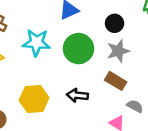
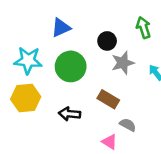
gray star: (118, 51) -> (123, 63), moved
yellow hexagon: (34, 99) -> (26, 98), moved

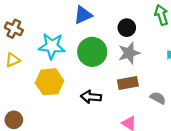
gray star: (123, 63) -> (129, 53), moved
brown rectangle: (108, 99) -> (128, 83), turned -42
gray semicircle: (128, 125) -> (158, 98), moved

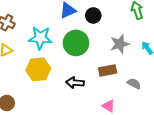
black circle: (127, 28) -> (93, 15), moved
gray star: (129, 53) -> (120, 44), moved

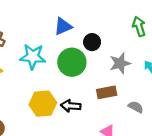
black circle: (93, 15) -> (92, 42), moved
yellow hexagon: (38, 69) -> (43, 104), moved

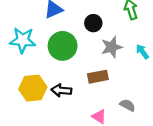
black circle: (92, 42) -> (93, 23), moved
gray semicircle: (136, 107) -> (128, 105), moved

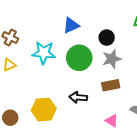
gray star: (112, 47) -> (112, 59), moved
yellow hexagon: (33, 88) -> (44, 110), moved

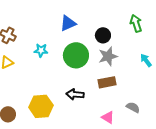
cyan star: (44, 53) -> (41, 50), size x0.6

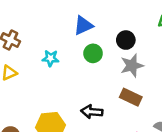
green circle: (76, 55) -> (93, 53), moved, size x0.6
brown rectangle: (107, 82) -> (131, 97), turned 36

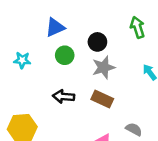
black arrow: (92, 112) -> (63, 97), moved

